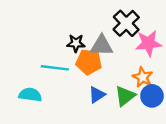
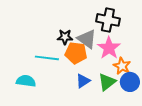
black cross: (126, 23) -> (108, 20), turned -35
pink star: (148, 43) -> (109, 48), moved, turned -30
gray triangle: (102, 46) -> (87, 39), turned 35

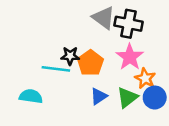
black star: (65, 37) -> (70, 56), moved
gray triangle: (87, 39) -> (103, 18), moved
orange pentagon: (76, 53) -> (90, 63), turned 30

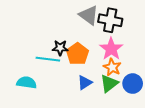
orange star: (145, 78) -> (112, 67), moved

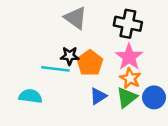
gray triangle: (89, 15) -> (76, 18), moved

